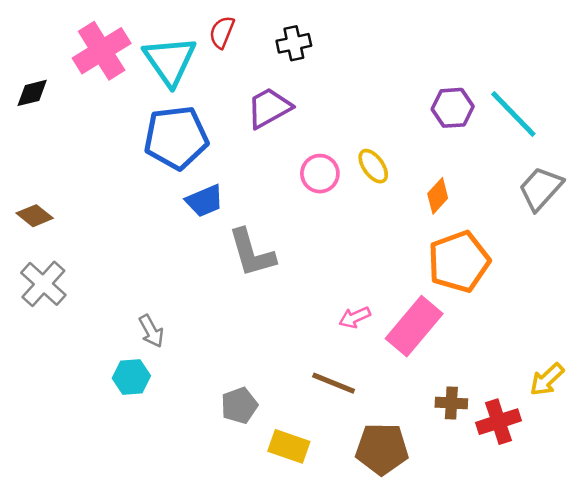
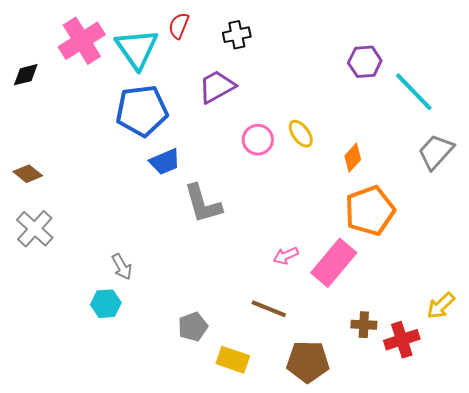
purple hexagon: (453, 108) -> (365, 62), moved

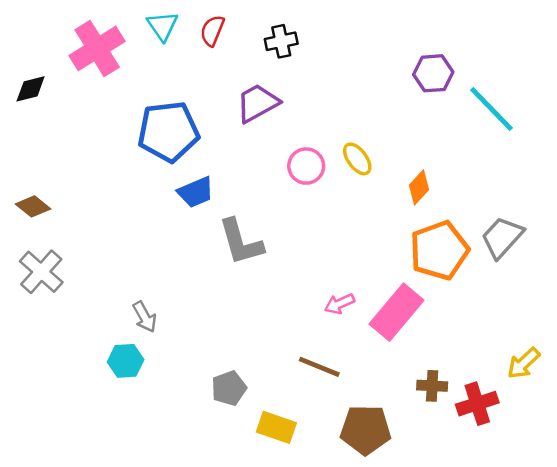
cyan triangle: (137, 49) -> (162, 26), moved, size x0.6
gray trapezoid: (436, 152) -> (502, 237), moved

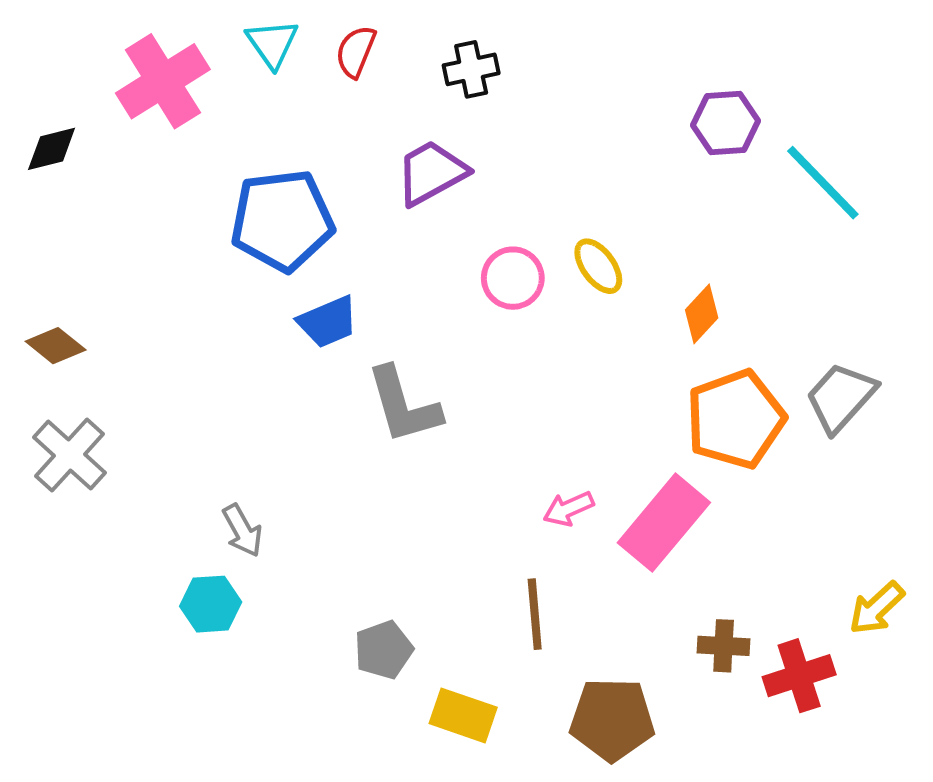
brown line: (319, 367) -> (535, 614), turned 63

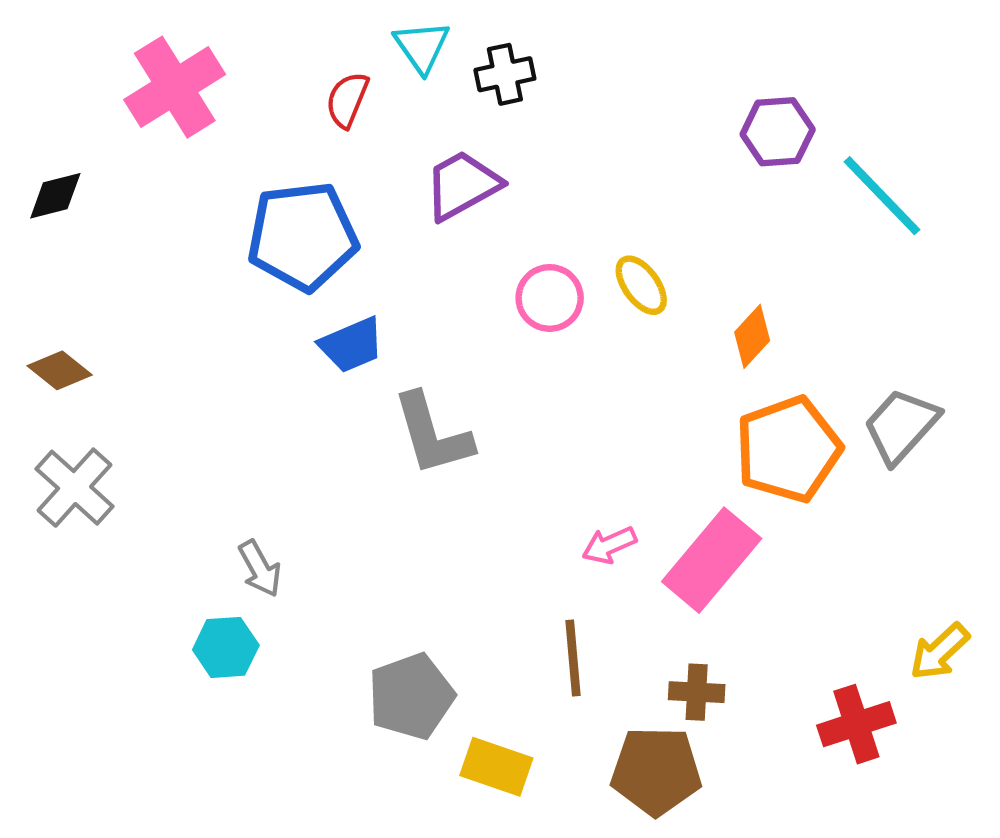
cyan triangle: (272, 43) -> (422, 47), moved
red semicircle: (356, 51) -> (347, 100), moved
black diamond: (52, 149) -> (55, 196), moved
brown cross: (724, 646) -> (697, 692), moved
gray pentagon: (384, 650) -> (411, 696), size x1.4

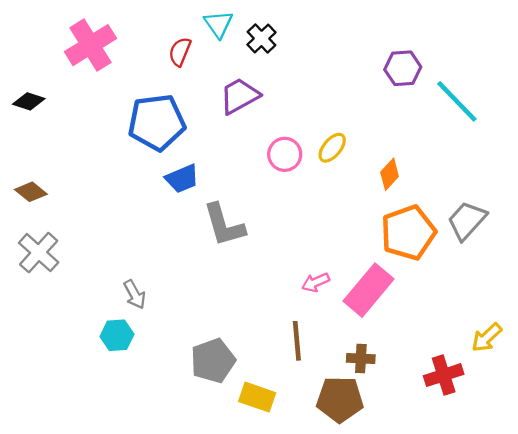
black cross: (505, 74) -> (262, 38), turned -32
black diamond: (55, 196) -> (29, 101), turned 32
yellow ellipse: (641, 285) -> (332, 148), turned 76

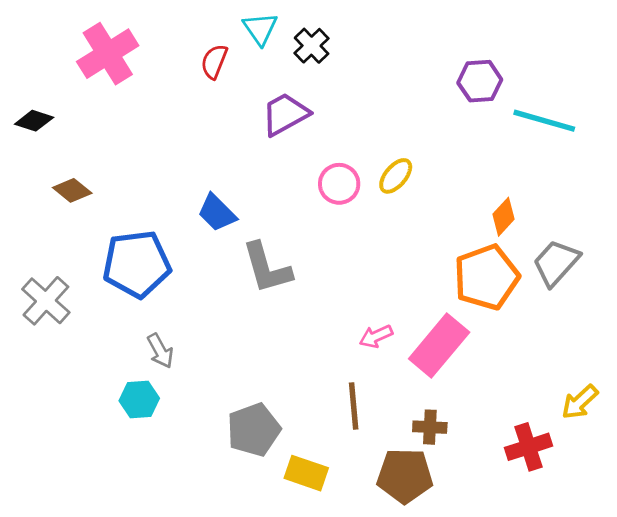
cyan line: (457, 101) -> (544, 121), turned -30
blue pentagon: (157, 122) -> (137, 264), moved
orange diamond: (390, 174) -> (504, 217), moved
blue trapezoid: (182, 179) -> (217, 213), turned 68
brown diamond: (31, 192) -> (72, 190), moved

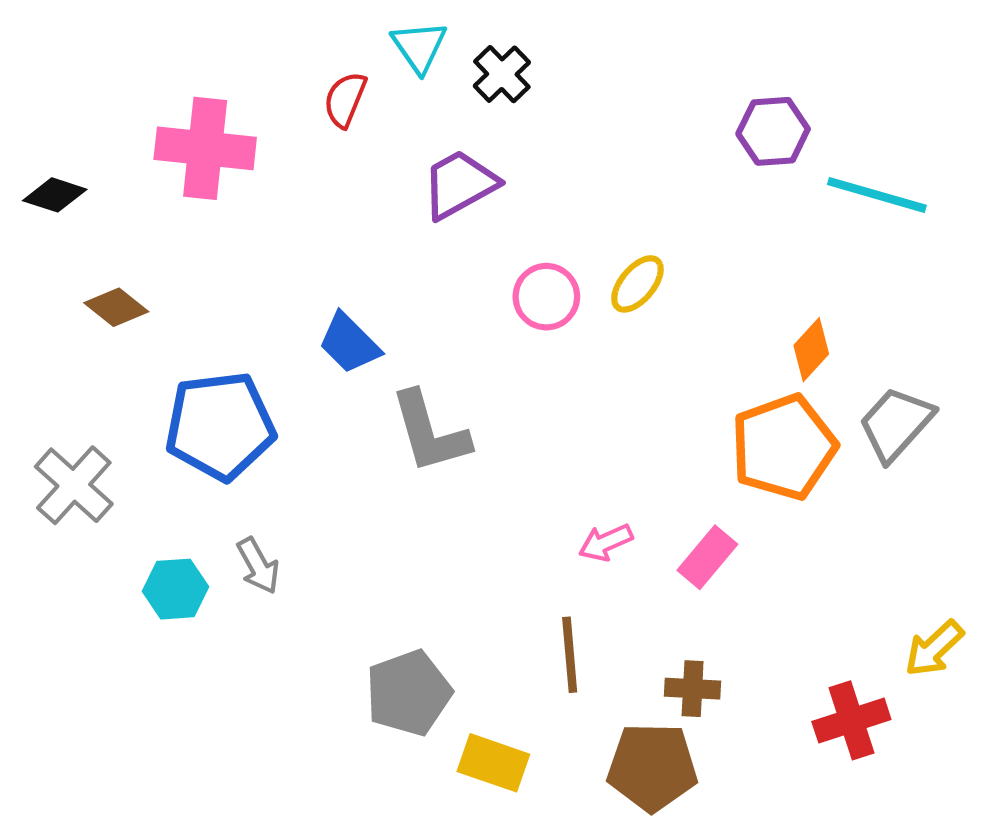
pink cross: (108, 54) -> (205, 148), moved, turned 38
pink rectangle: (439, 346) -> (707, 557), size x0.6
cyan hexagon: (139, 399) -> (176, 589), moved

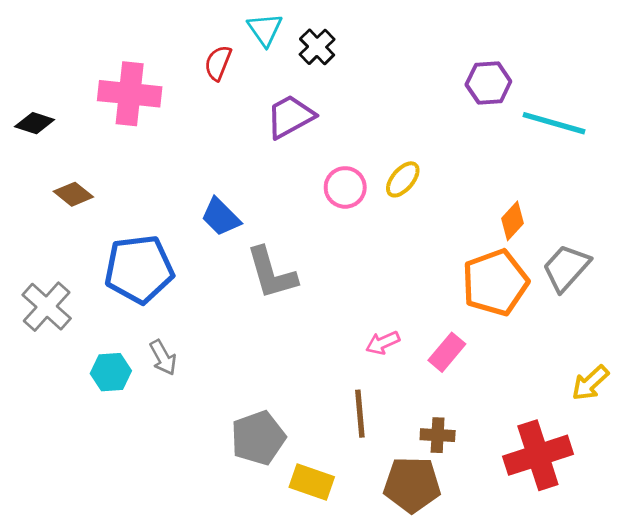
yellow arrow: (934, 648) -> (590, 383), moved
red cross: (851, 720) -> (538, 455), size x1.4

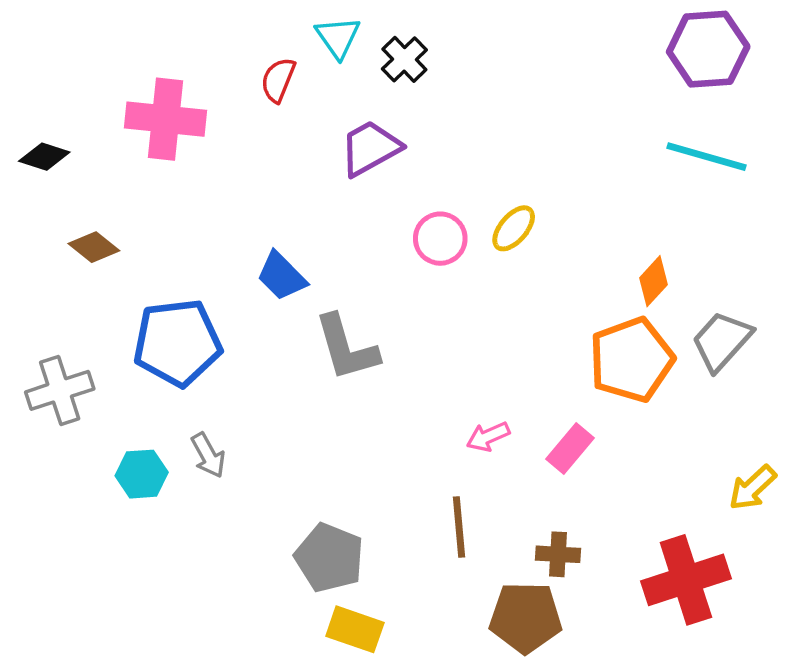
purple hexagon: (488, 83) -> (708, 49), moved, size x1.4
gray cross: (47, 307) -> (60, 390), turned 30
gray pentagon: (258, 438) -> (329, 558), turned -30
yellow rectangle: (312, 482) -> (355, 629), moved

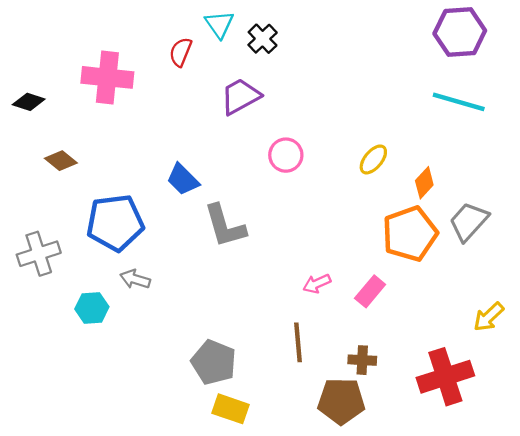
yellow ellipse: (514, 228) -> (373, 159), moved
gray arrow: (208, 455) -> (135, 279), moved, turned 136

